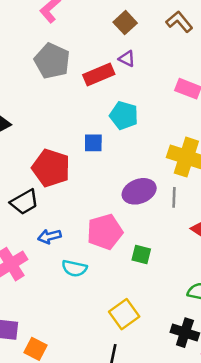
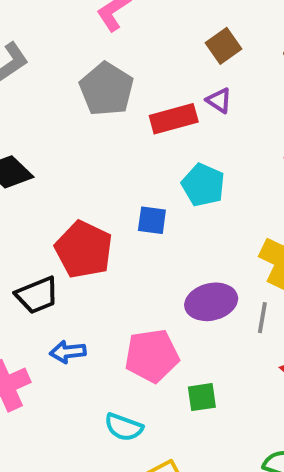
green square: (141, 254) -> (202, 397), turned -30
cyan semicircle: (74, 268) -> (124, 427), moved

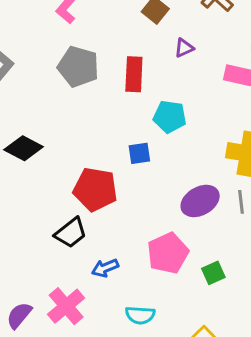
purple triangle: (219, 100) -> (184, 48), moved, turned -42
red rectangle: (174, 119) -> (134, 74), turned -56
cyan semicircle: (124, 427) -> (140, 315), moved

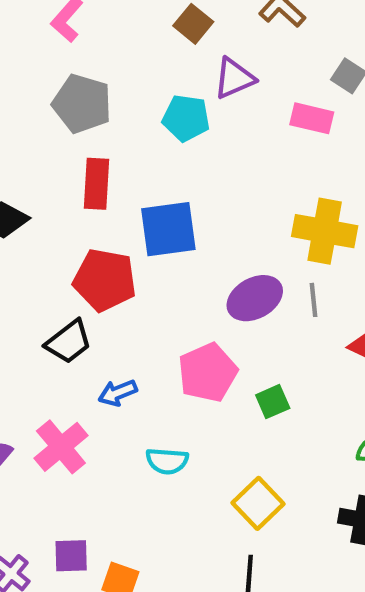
purple triangle: (184, 48) -> (234, 78), size x1.5
red rectangle: (134, 74) -> (96, 184), moved
cyan pentagon: (170, 117) -> (186, 118), moved
blue square: (139, 153) -> (168, 229), size x1.8

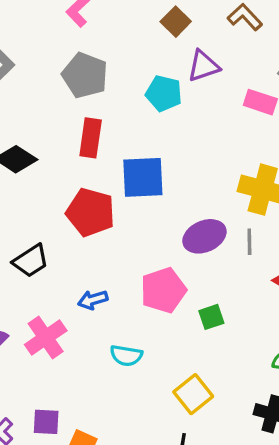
black trapezoid: (69, 342) -> (31, 261), moved

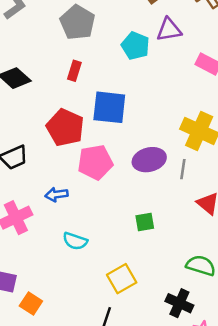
red rectangle: (91, 138) -> (74, 71), size x0.7
pink pentagon: (163, 290) -> (95, 162), moved

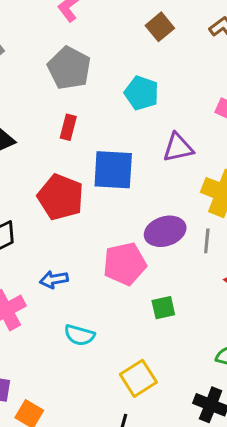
purple triangle: (169, 30) -> (178, 148), moved
pink pentagon: (95, 162) -> (125, 264), moved

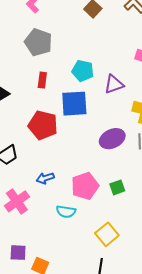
cyan pentagon: (141, 93) -> (83, 71), moved
pink pentagon: (125, 264) -> (85, 186), moved

